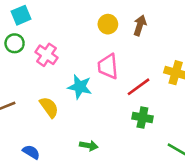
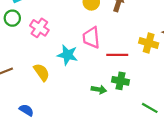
red line: (139, 87) -> (117, 55), turned 36
green arrow: (89, 146) -> (99, 90), moved

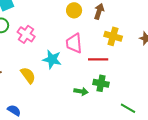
yellow cross: (149, 43) -> (113, 36), moved

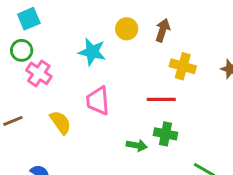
pink cross: (26, 34) -> (39, 73), moved
pink trapezoid: (74, 43) -> (98, 101), moved
cyan star: (52, 59) -> (92, 52), moved

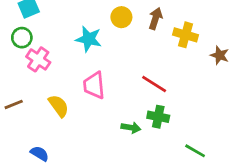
yellow cross: (183, 66) -> (186, 35), moved
red line: (161, 99) -> (154, 84), turned 32

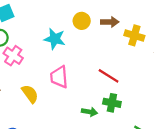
brown arrow: (156, 19) -> (110, 22), turned 72

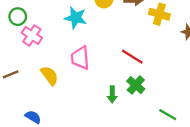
green cross: (112, 103) -> (136, 85), turned 30
green arrow: (89, 112) -> (112, 95), turned 80

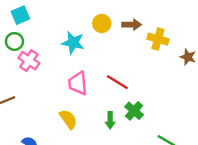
red line: (132, 57) -> (117, 82), moved
yellow semicircle: (50, 76) -> (68, 119), moved

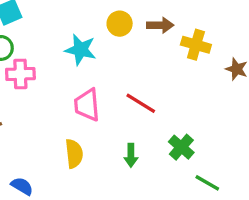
pink cross: (29, 61) -> (20, 74), turned -36
green cross: (134, 111) -> (181, 147), moved
yellow semicircle: (68, 119) -> (74, 154), turned 30

